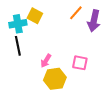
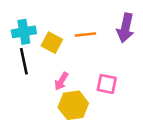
orange line: (76, 13) -> (85, 35), moved, turned 42
yellow square: (35, 16) -> (52, 43), moved

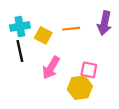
pink arrow: (61, 81) -> (51, 68), size x1.5
yellow hexagon: (73, 105) -> (80, 88), moved

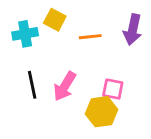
yellow square: (43, 35) -> (55, 20), moved
black line: (20, 51) -> (32, 85), moved

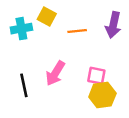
black line: (32, 85) -> (24, 85), moved
yellow hexagon: (102, 112) -> (102, 95), moved

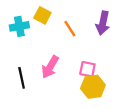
orange line: (77, 31) -> (70, 29), turned 63

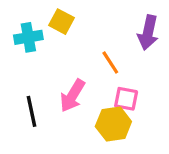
orange line: (70, 29) -> (110, 63), moved
yellow hexagon: (93, 87) -> (113, 124), moved

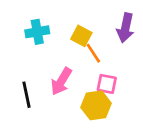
yellow square: (61, 22) -> (81, 36), moved
cyan cross: (28, 37) -> (37, 32), moved

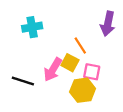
yellow square: (81, 36) -> (70, 63), moved
black line: (27, 95) -> (23, 81), turned -60

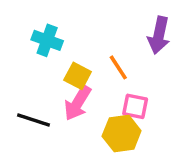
cyan cross: (32, 27) -> (47, 40), turned 30
yellow square: (70, 63) -> (78, 76), moved

